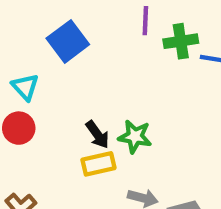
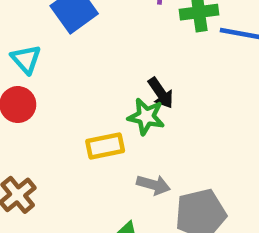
black arrow: (97, 135) -> (161, 93), moved

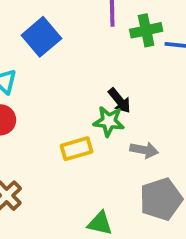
gray arrow: (153, 185) -> (144, 150), moved

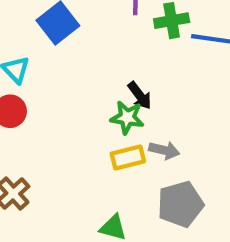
yellow rectangle: (77, 149) -> (128, 157), moved

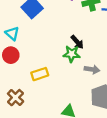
yellow rectangle: (128, 157) -> (40, 74), moved

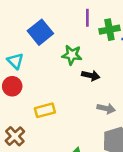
black arrow: (77, 42) -> (91, 75), turned -40
green star: (72, 54) -> (72, 55), moved

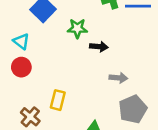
yellow rectangle: (45, 110) -> (58, 100), moved, turned -54

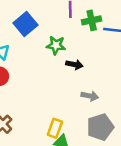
yellow rectangle: (58, 100) -> (55, 128), moved

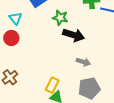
black arrow: (74, 65) -> (74, 35), size x1.5

